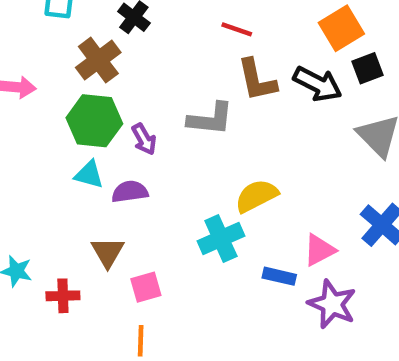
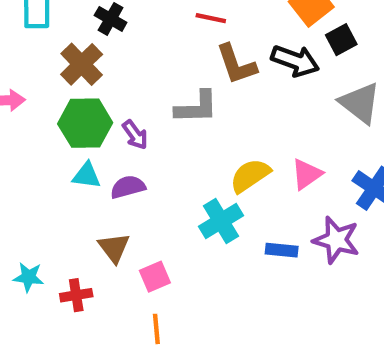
pink triangle: (319, 250) -> (307, 174), moved
purple star: (332, 304) -> (336, 240), moved

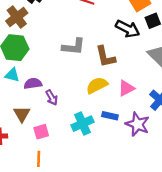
brown L-shape: (236, 64) -> (105, 57), moved
purple arrow: (135, 135) -> (52, 98), moved
cyan cross: (221, 221) -> (82, 124), moved
blue rectangle: (282, 250) -> (110, 116), moved

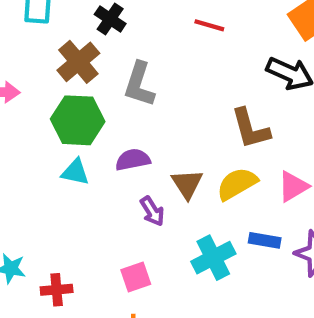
gray L-shape: (74, 47) -> (139, 84), moved, turned 105
purple semicircle: (33, 83) -> (133, 160), moved
brown triangle: (22, 114) -> (187, 184), moved

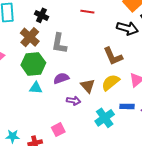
purple arrow: (152, 211) -> (74, 101), turned -40
pink square: (136, 277) -> (58, 130), moved

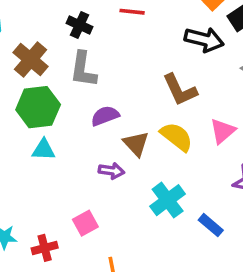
black cross: (41, 15) -> (80, 25), moved
purple semicircle: (61, 78) -> (105, 116), moved
yellow semicircle: (111, 82) -> (177, 137), turned 78
blue rectangle: (127, 106) -> (211, 225), moved, turned 40

